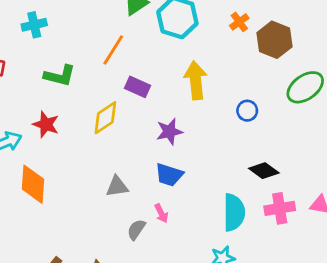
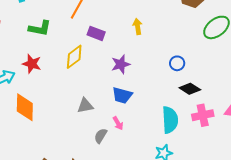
yellow arrow: (196, 80) -> (138, 27), size x0.6
blue circle: (247, 111) -> (177, 63), moved

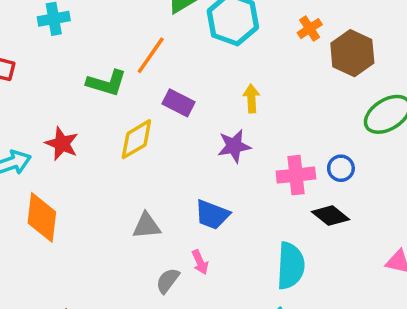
green L-shape: (40, 28) -> (107, 83), moved
blue circle: (177, 63) -> (341, 168), moved
purple star: (121, 64) -> (234, 146), moved
pink cross: (203, 115) -> (296, 175), moved

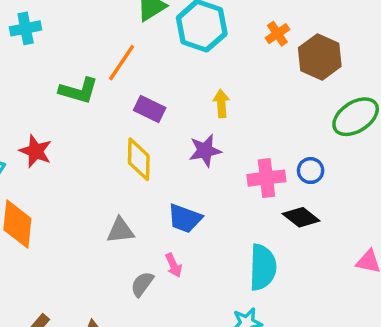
yellow diamond: (136, 139) -> (139, 159), moved, turned -57

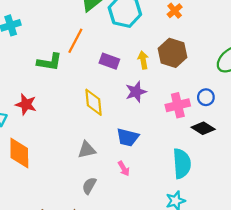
brown hexagon: (320, 57) -> (173, 53), moved
purple rectangle: (150, 109) -> (109, 61), moved
gray semicircle: (142, 284) -> (89, 186), moved

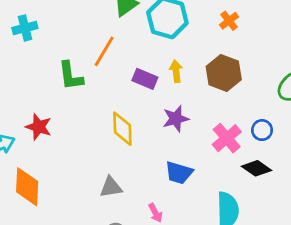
yellow arrow: (143, 60) -> (176, 71), moved
green L-shape: (50, 62) -> (71, 76), turned 70
pink cross: (178, 105) -> (227, 138), turned -30
blue trapezoid: (128, 137) -> (179, 173), moved

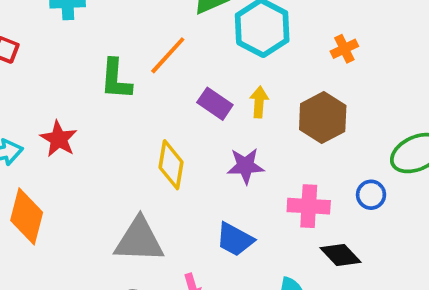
blue circle: (262, 130) -> (371, 195), moved
pink cross: (227, 138) -> (309, 206), turned 32
gray triangle: (111, 187) -> (139, 240), size x1.6

